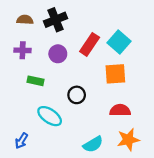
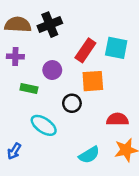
brown semicircle: (25, 20) -> (18, 25), size x1.5
cyan square: (119, 42) -> (116, 48), turned -30
purple circle: (58, 54) -> (52, 70), moved
orange square: (115, 74) -> (93, 81), moved

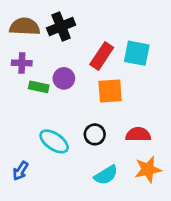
green rectangle: (29, 88) -> (39, 87), moved
black circle: (72, 103) -> (95, 134), moved

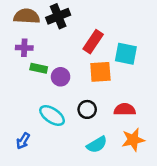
cyan square: (137, 53) -> (126, 54), moved
purple circle: (64, 78) -> (61, 77), moved

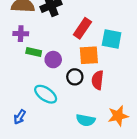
black circle: (87, 109) -> (75, 77), moved
red semicircle: (125, 109) -> (98, 80), moved, turned -84
cyan semicircle: (97, 145) -> (86, 120), turned 42

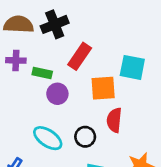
red rectangle: (82, 28) -> (80, 56), moved
green rectangle: (34, 52) -> (42, 73), moved
black circle: (75, 77) -> (85, 137), moved

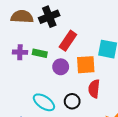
purple cross: (16, 60) -> (20, 52), moved
purple circle: (57, 94) -> (61, 67), moved

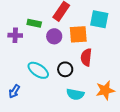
purple cross: (20, 52) -> (15, 35), moved

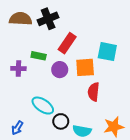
black circle: (65, 69) -> (61, 121), moved

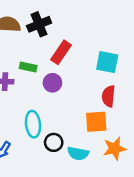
orange square: (85, 67) -> (96, 122), moved
red semicircle: (94, 92) -> (108, 96), moved
cyan ellipse: (43, 106) -> (33, 124), turned 50

